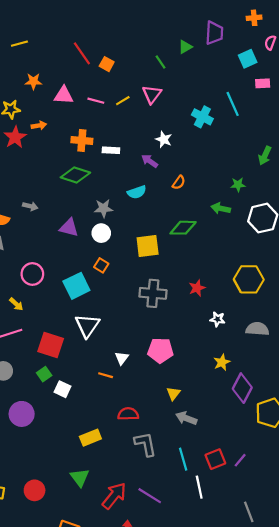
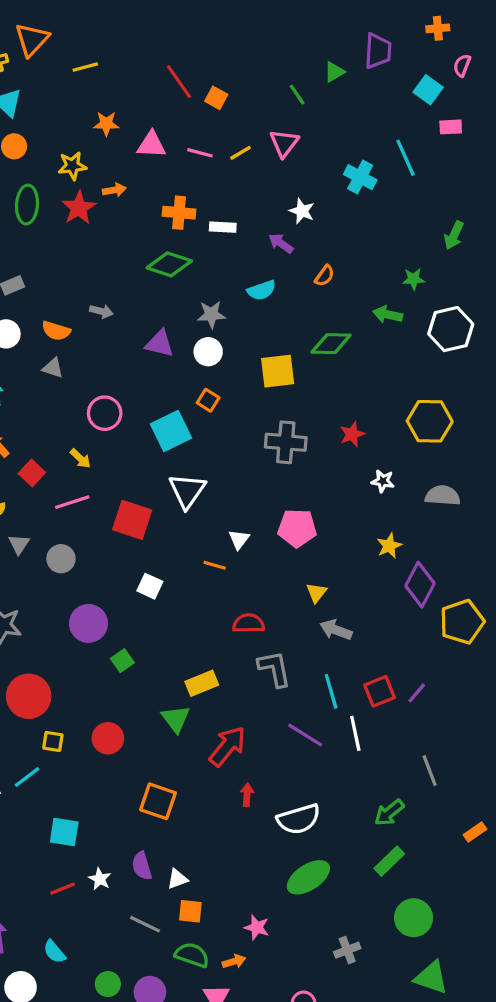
cyan square: (248, 59) -> (428, 90), turned -30
green square: (44, 374) -> (122, 661), moved
yellow rectangle: (90, 438) -> (202, 683), moved
purple line: (150, 496) -> (305, 735), moved

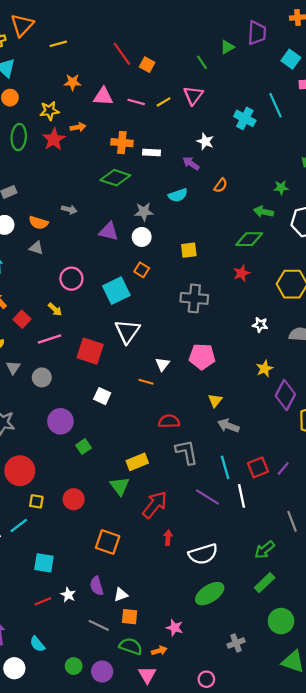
green diamond: (331, 344) -> (249, 239), moved
yellow square: (278, 371) -> (189, 250), size x0.7
red star: (352, 434) -> (242, 273), moved

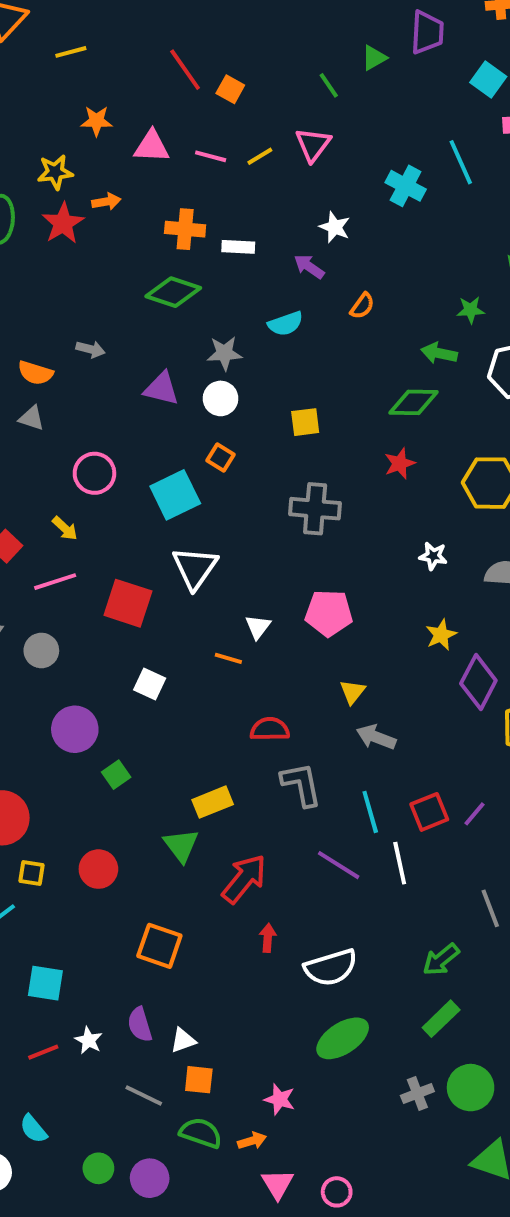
gray cross: (236, 643) -> (417, 1093), moved
pink triangle: (147, 675) -> (278, 1184), moved

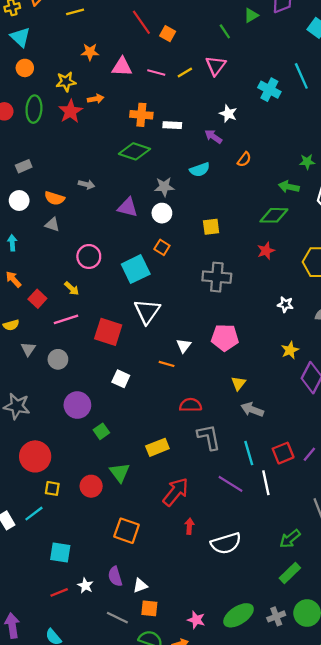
green triangle: (181, 845) -> (120, 472), moved
green ellipse: (343, 1038) -> (239, 615), moved

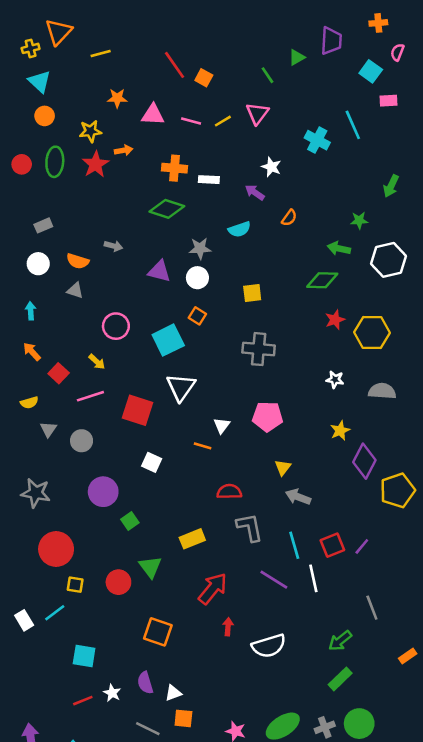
red star: (266, 251) -> (335, 320), moved

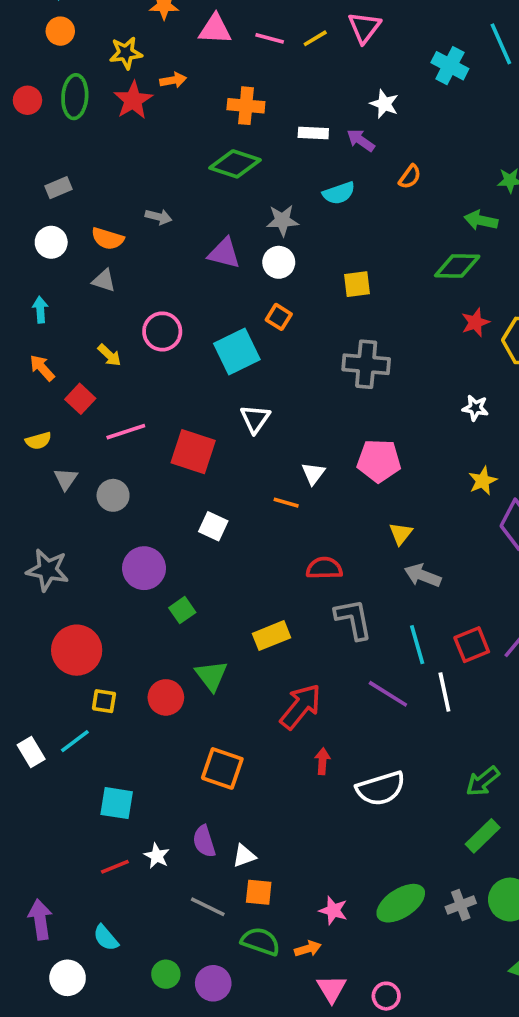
white rectangle: (209, 180) -> (313, 133), moved
yellow arrow: (97, 362) -> (109, 355), moved
white triangle: (181, 387) -> (255, 419), size x0.7

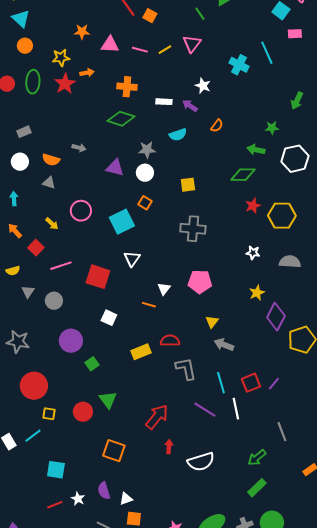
yellow rectangle: (271, 636) -> (141, 352), moved

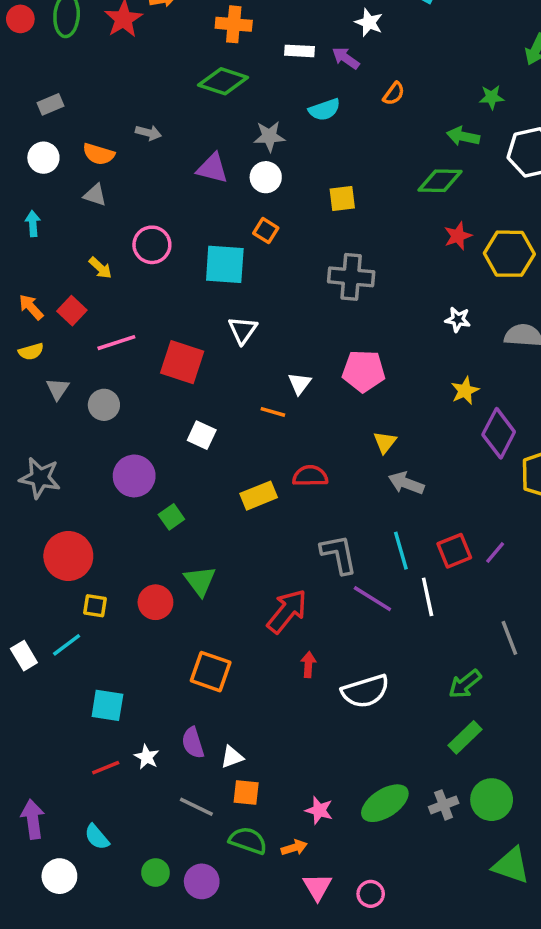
cyan square: (122, 222) -> (225, 264), turned 30
orange arrow: (15, 231) -> (31, 307), moved
gray L-shape: (186, 369) -> (339, 554), moved

